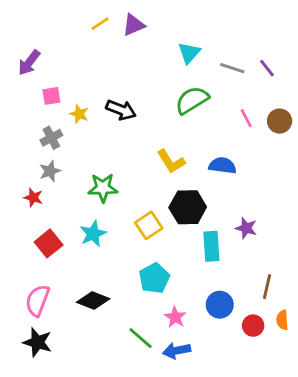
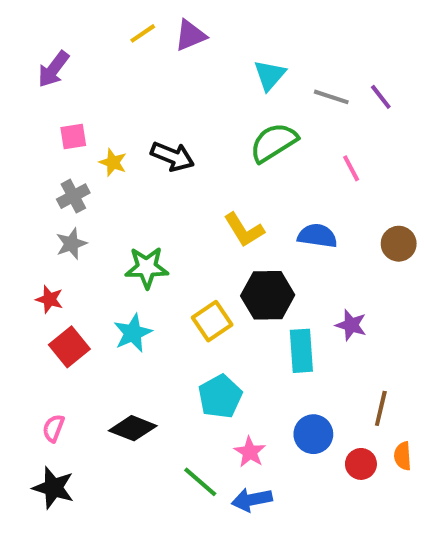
purple arrow: (29, 63) -> (53, 69), moved
brown circle: (280, 121) -> (399, 244), moved
red star: (33, 198) -> (49, 299), moved
pink semicircle: (37, 301) -> (53, 428), size x0.6

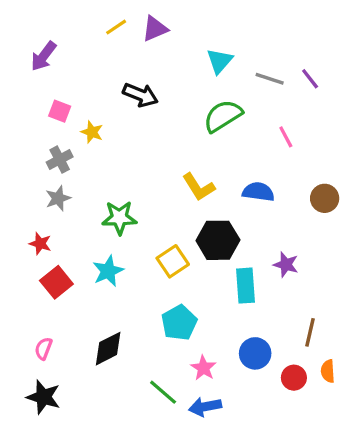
pink square: (73, 137) -> (60, 111), turned 30
black arrow: (172, 156) -> (140, 95), moved
black diamond: (133, 428) -> (108, 349), turned -48

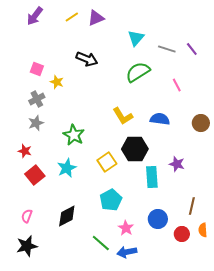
purple arrow: (43, 56) -> (35, 16), moved
green star: (119, 218) -> (74, 135), turned 30
black star: (43, 397) -> (27, 246), turned -30

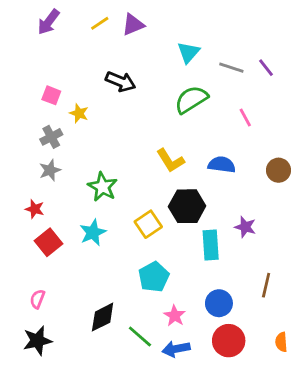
black diamond: (67, 216) -> (103, 317), moved
orange semicircle: (203, 230) -> (281, 342), moved
red circle: (182, 234) -> (229, 341), moved, size x1.5

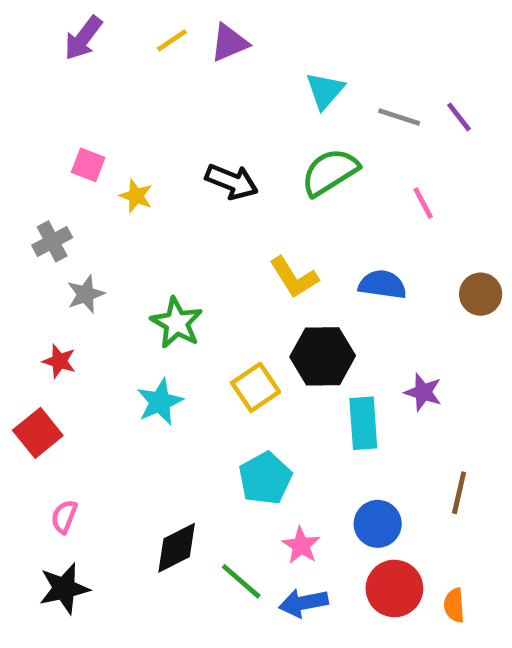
black arrow: (121, 81) -> (232, 182), moved
gray cross: (51, 137) -> (52, 241), moved
red square: (48, 242) -> (38, 433), moved
orange semicircle: (281, 342) -> (454, 605), moved

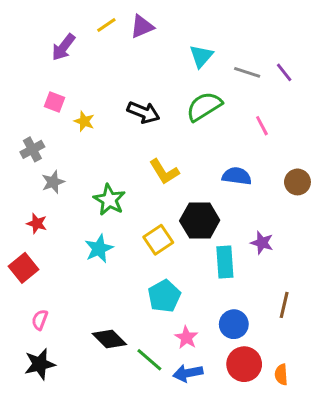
purple arrow: (83, 38) -> (63, 47), moved
yellow L-shape: (294, 277) -> (164, 172), moved
black diamond: (177, 548) -> (109, 339), turned 72

